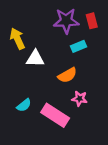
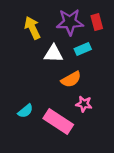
yellow arrow: (17, 39) -> (32, 28), moved
white triangle: (35, 59) -> (53, 54), moved

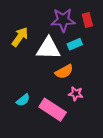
yellow arrow: (32, 28) -> (20, 37), moved, turned 60
white triangle: (53, 54) -> (48, 48), size x1.4

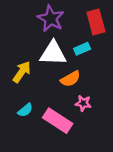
purple star: (63, 20) -> (51, 19), moved, turned 30
red rectangle: (87, 20) -> (96, 22), size x1.5
yellow arrow: (20, 37) -> (22, 72), moved

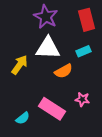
cyan rectangle: (82, 49) -> (83, 51), moved
pink star: (83, 103) -> (82, 99), moved
cyan semicircle: (25, 110) -> (23, 118), moved

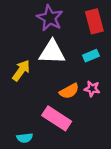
orange semicircle: (64, 71) -> (69, 91), moved
pink star: (82, 99) -> (92, 89), moved
cyan semicircle: (23, 118) -> (25, 138), moved, turned 32

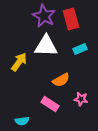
red rectangle: (94, 21) -> (71, 19), moved
pink star: (92, 89) -> (81, 99), moved
pink rectangle: (57, 118) -> (50, 104), size x0.7

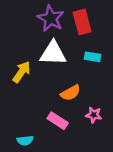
cyan rectangle: (80, 49) -> (93, 57), turned 32

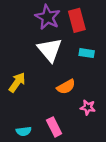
white triangle: (53, 53) -> (50, 50), turned 48
yellow arrow: (22, 72) -> (17, 82), moved
pink rectangle: (58, 121) -> (54, 127), moved, turned 30

